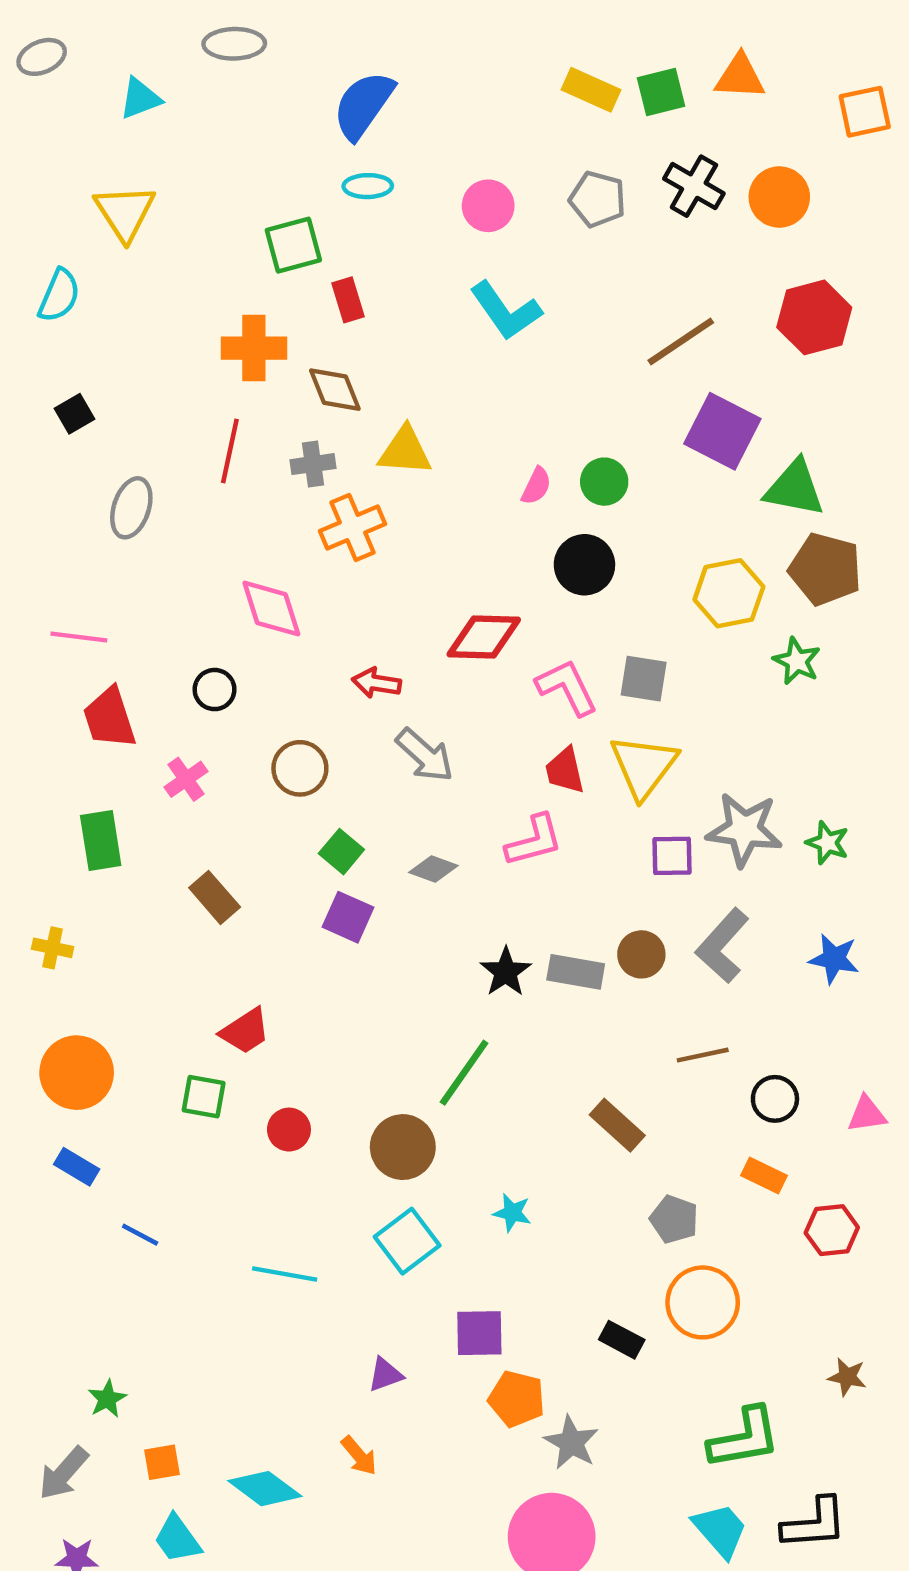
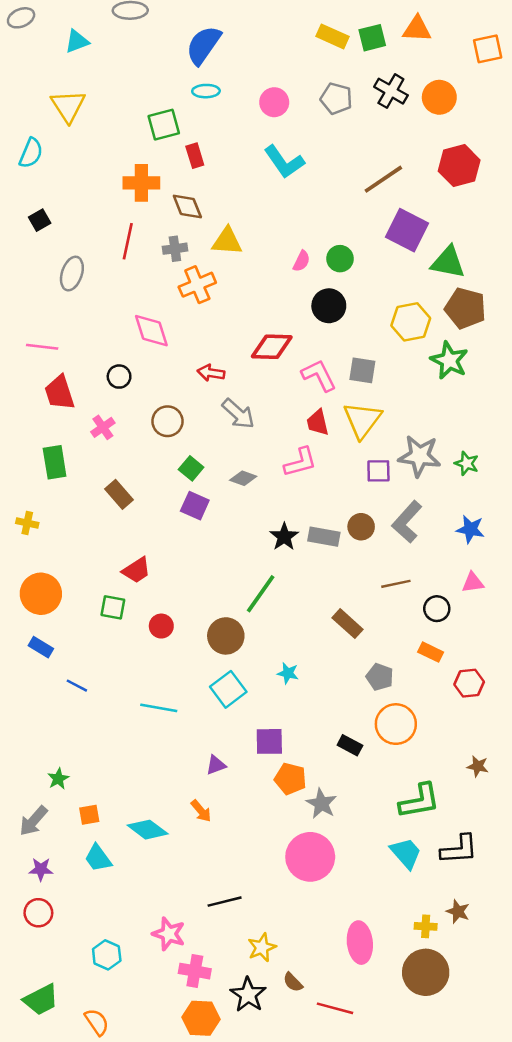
green star: (797, 661) -> (449, 360), size x1.4
pink triangle: (867, 1114) -> (473, 583), moved

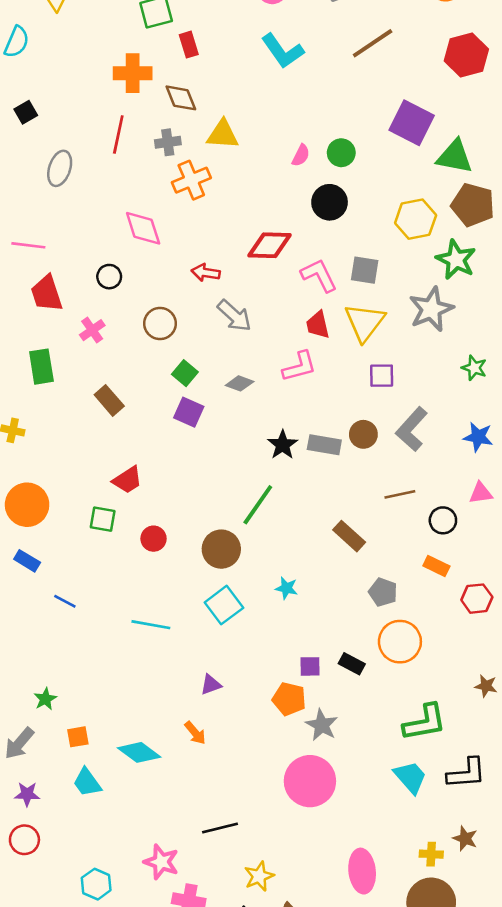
brown line: (383, 179) -> (373, 43), moved
gray star: (419, 456) -> (431, 309), moved, turned -30
purple square: (269, 741) -> (310, 666), moved, size x0.7

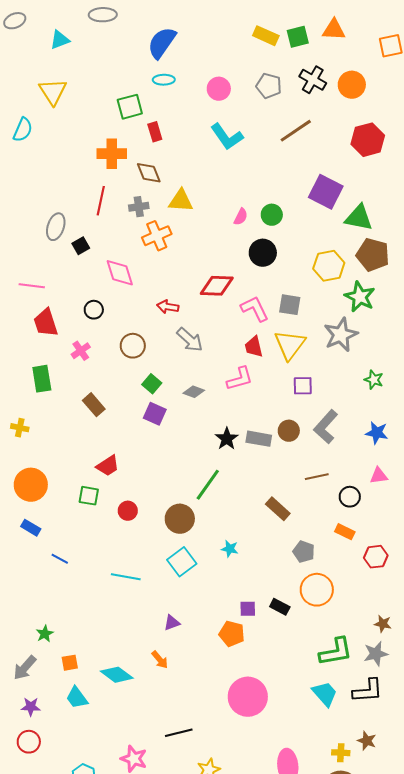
black square: (26, 112) -> (81, 246), moved
gray star: (322, 725) -> (376, 654), moved, turned 30

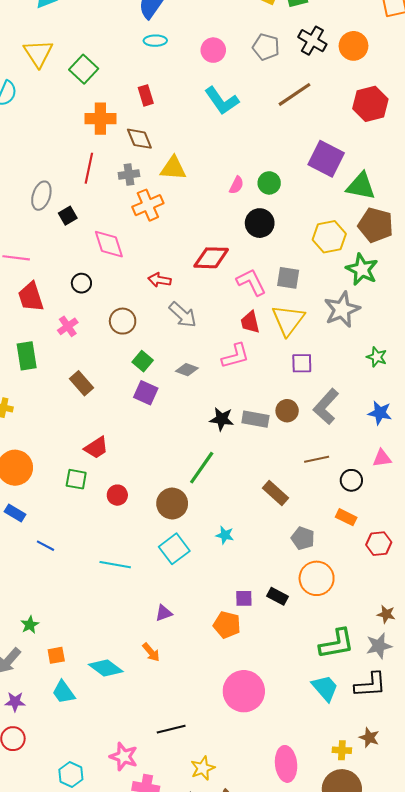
green square: (130, 107) -> (84, 69), moved, turned -32
black star: (227, 439) -> (222, 419), turned -30

